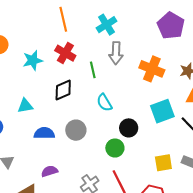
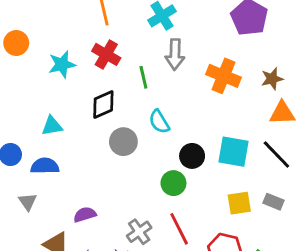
cyan square: (162, 111) -> (234, 152), moved, turned 30
gray circle: (76, 130) -> (123, 142), moved
blue semicircle: (44, 133) -> (45, 166), moved

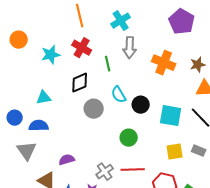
black circle: (192, 156) -> (141, 105), moved
gray triangle: (28, 202) -> (27, 151), size x1.5
red line: (179, 229) -> (133, 170), turned -65

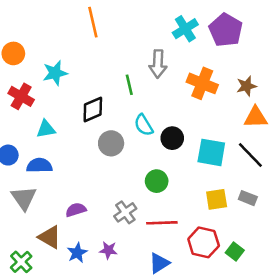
cyan cross: (121, 21) -> (185, 29), moved
red cross: (82, 48) -> (21, 96), moved
gray cross: (105, 172) -> (125, 212), moved

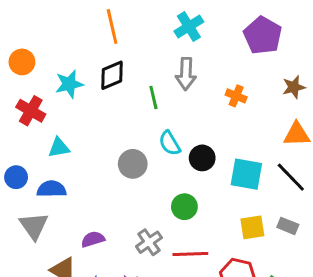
cyan cross: (185, 29) -> (189, 27), moved
orange cross: (202, 83) -> (236, 96), size x0.6
brown star: (247, 86) -> (294, 87), moved
black diamond: (93, 109) -> (112, 75), moved

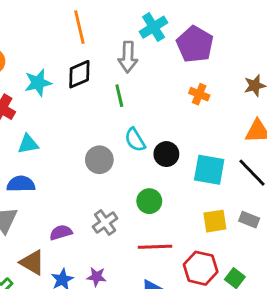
purple pentagon: (263, 35) -> (195, 44), moved
gray arrow: (186, 74) -> (128, 57), moved
gray cross: (149, 242) -> (105, 223), moved

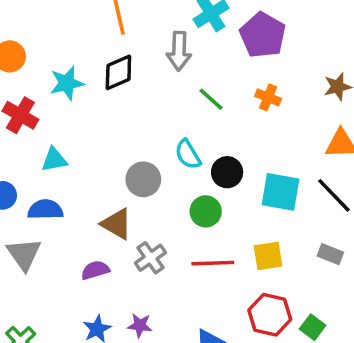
green line: (119, 96) -> (211, 99), moved, turned -35
green circle: (149, 201) -> (206, 211), moved
yellow square: (215, 221) -> (268, 256), moved
red line: (155, 247) -> (213, 263), moved
brown triangle: (32, 262) -> (117, 224), moved

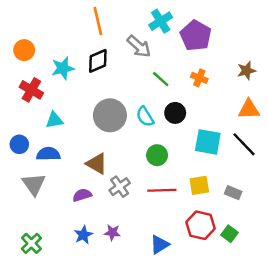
gray arrow: (179, 51) -> (139, 46), turned -50
black circle: (227, 172) -> (175, 113), moved
gray circle: (143, 179) -> (110, 115), moved, size x1.4
gray rectangle: (330, 254) -> (233, 193), moved

